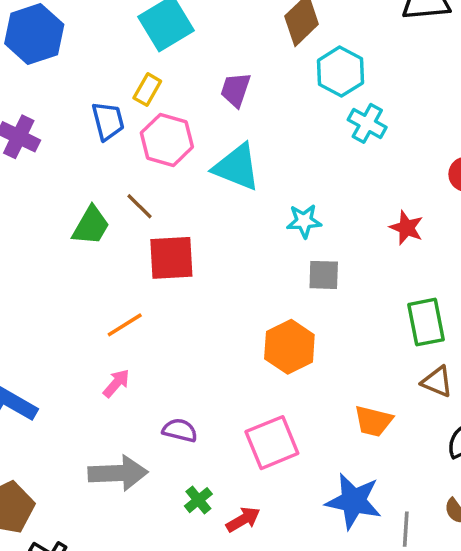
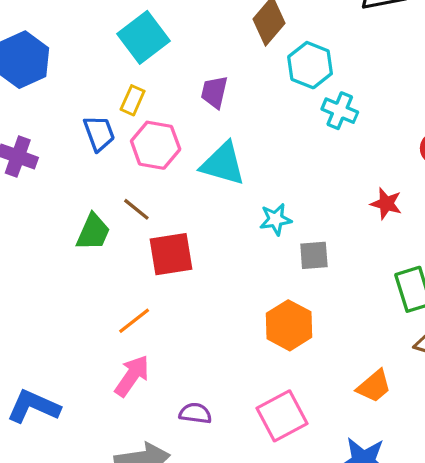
cyan star: (304, 221) -> (276, 219), moved
pink arrow: (116, 383) -> (132, 376), size x1.5
orange trapezoid: (373, 421) -> (374, 386), turned -48

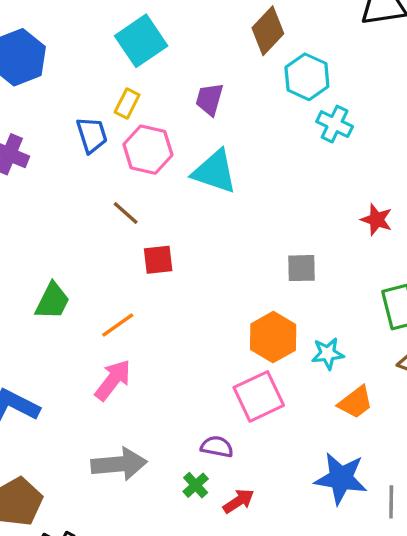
cyan star: (276, 219) -> (328, 354), moved
green trapezoid: (93, 232) -> (53, 301), moved
red square: (171, 254) -> (158, 260), size x0.7
purple semicircle: (195, 413) -> (217, 447), moved
pink square: (282, 416) -> (259, 396), moved

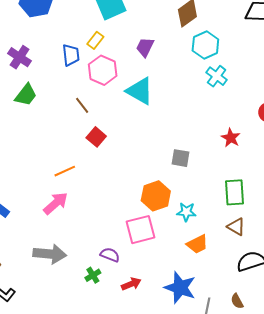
red square: (158, 260) -> (96, 137), turned 36
green trapezoid: (53, 301) -> (26, 95), moved
red arrow: (239, 501) -> (131, 284), moved

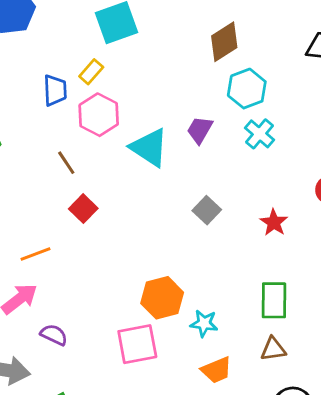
purple trapezoid: (145, 47) -> (200, 130), moved
gray square: (181, 158) -> (207, 210), moved, turned 30
brown triangle: (236, 227) -> (273, 349), turned -42
purple semicircle: (110, 255) -> (54, 335), moved

